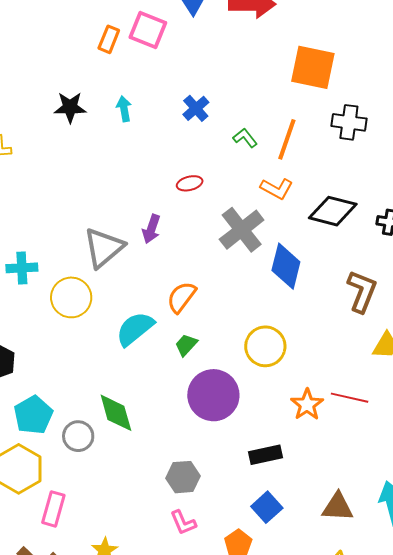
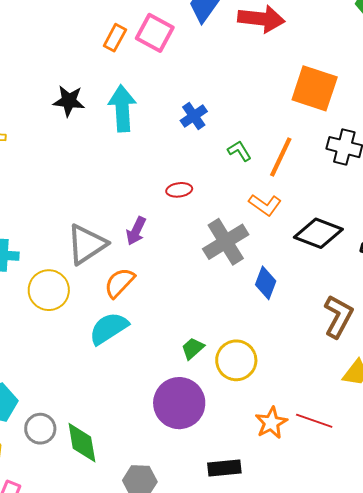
cyan arrow: (124, 109) -> (122, 108), size x1.8
blue diamond: (286, 266) -> (266, 283), size x0.7
orange semicircle: (181, 297) -> (119, 283), moved
green trapezoid: (186, 345) -> (193, 348), moved
green diamond: (116, 413) -> (82, 443), moved

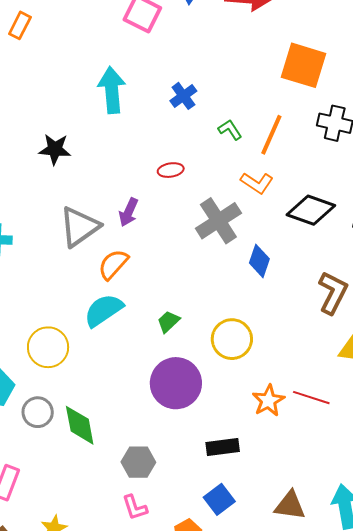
orange rectangle: (115, 38) -> (20, 25), moved
black star: (69, 101) -> (55, 149), moved
yellow circle: (49, 290) -> (48, 347), moved
green trapezoid: (193, 348) -> (168, 322), moved

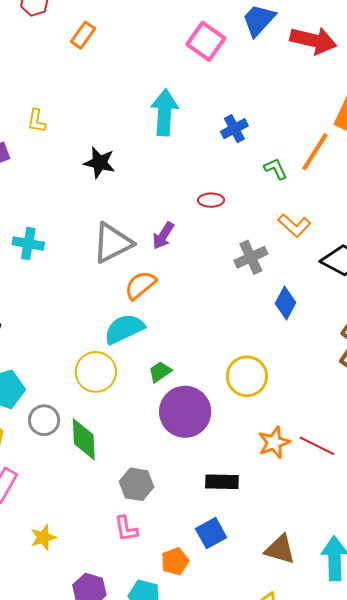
orange line: (271, 135) -> (315, 152), moved
gray cross: (218, 221) -> (251, 257), size x0.7
green trapezoid: (168, 322) -> (160, 372), moved
yellow circle: (48, 347) -> (96, 372), moved

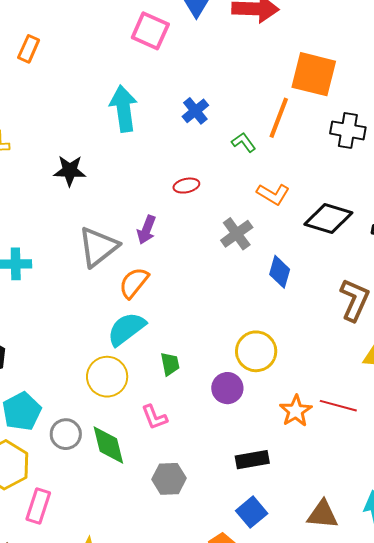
green trapezoid: (160, 372) -> (170, 364), turned 125
purple circle: (185, 412) -> (227, 388), moved, size x0.6
pink L-shape: (126, 529) -> (154, 417), moved

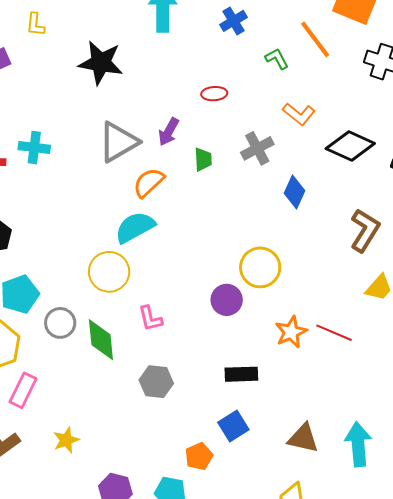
orange line: (279, 118) -> (315, 39), turned -66
black star: (70, 171) -> (101, 63), size x1.4
green trapezoid: (170, 364) -> (203, 159), moved

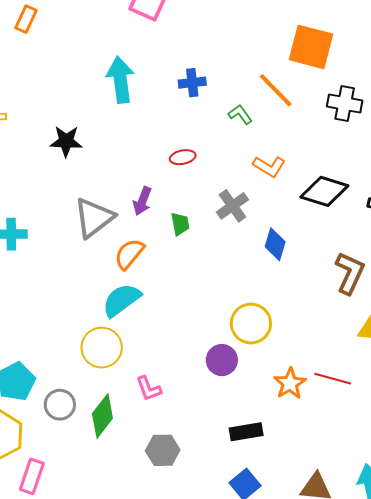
blue cross: (233, 21) -> (192, 83), turned 32
black star: (101, 63) -> (66, 141), size x0.7
green diamond: (101, 340) -> (102, 416), turned 51

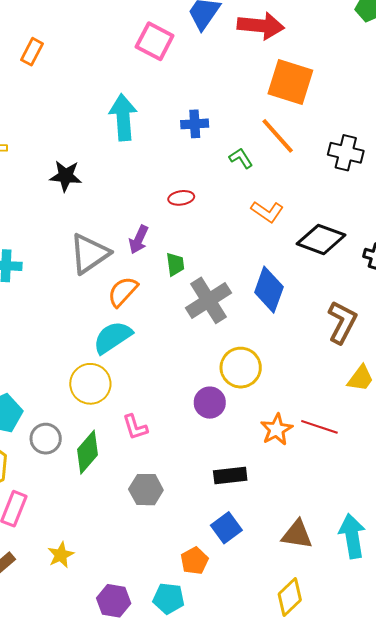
orange square: (311, 47) -> (290, 82), moved
gray cross: (232, 206) -> (209, 300), moved, size x1.4
blue diamond: (275, 244) -> (269, 290), size x1.4

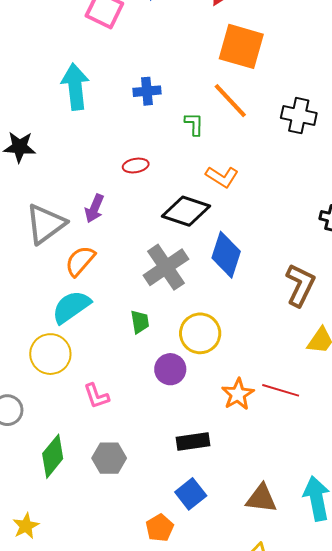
green L-shape: (241, 158) -> (194, 124), turned 35
black diamond: (321, 239) -> (186, 211), moved
green trapezoid: (175, 264) -> (140, 322), moved
green diamond: (88, 452) -> (53, 456), moved

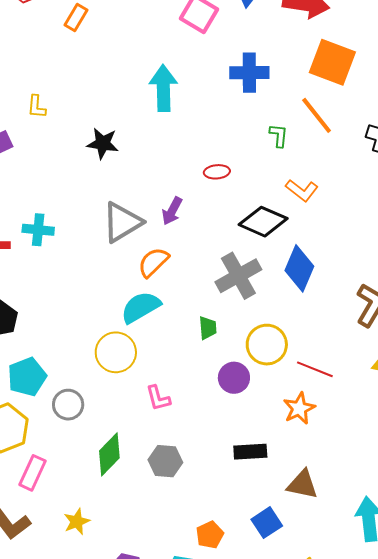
blue cross: (147, 91) -> (249, 73), moved, size x1.4
red line: (281, 390) -> (315, 369), moved
blue square: (191, 494) -> (267, 523), moved
brown triangle: (261, 498) -> (303, 484), moved

